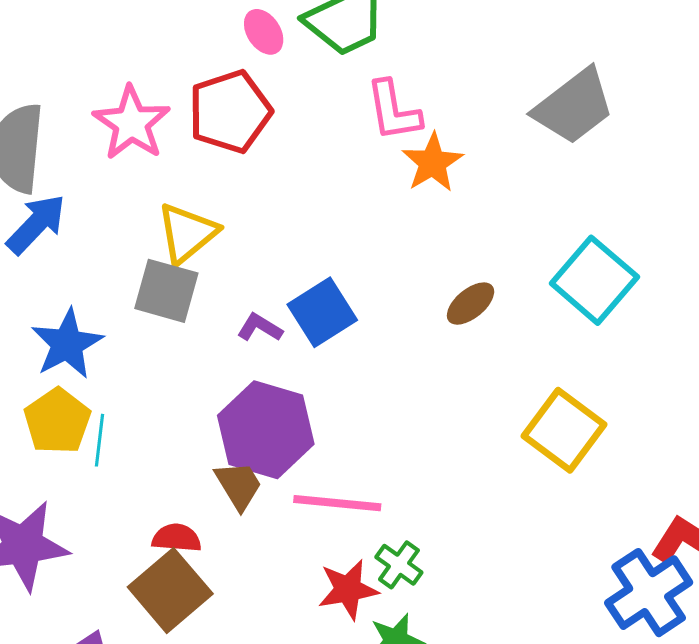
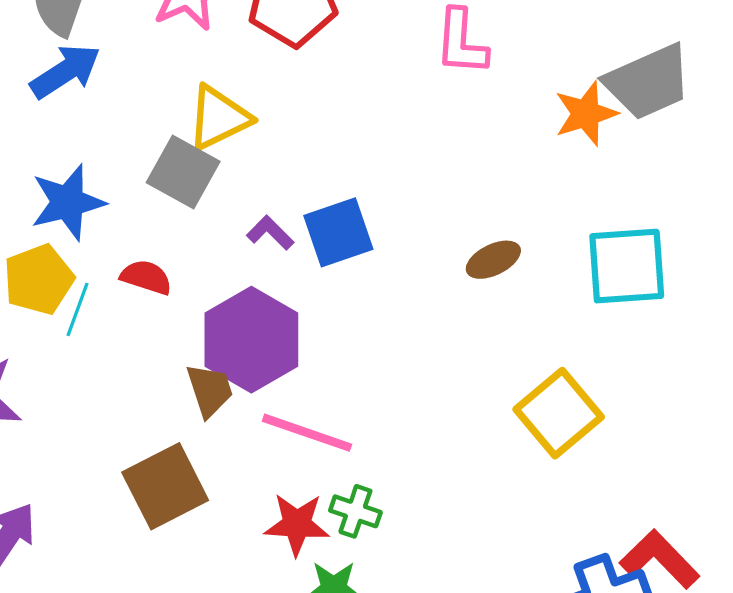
orange star: (433, 163) -> (586, 114), moved
cyan square: (594, 280) -> (627, 266), turned 32
red semicircle: (177, 538) -> (146, 277), moved
green cross: (399, 565) -> (355, 511), turned -30
brown square: (170, 590) -> (165, 486), moved

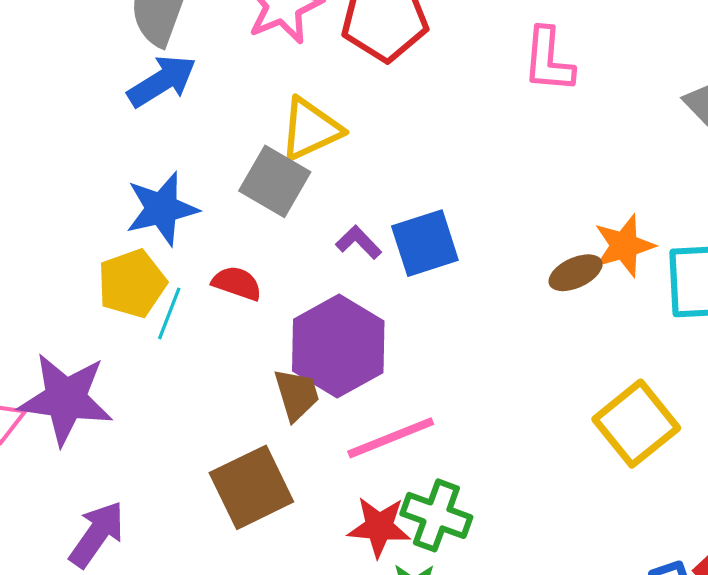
orange star: (586, 114) -> (624, 246), moved
pink line: (307, 433) -> (391, 438), turned -42
green cross: (355, 511) -> (436, 515), size x1.4

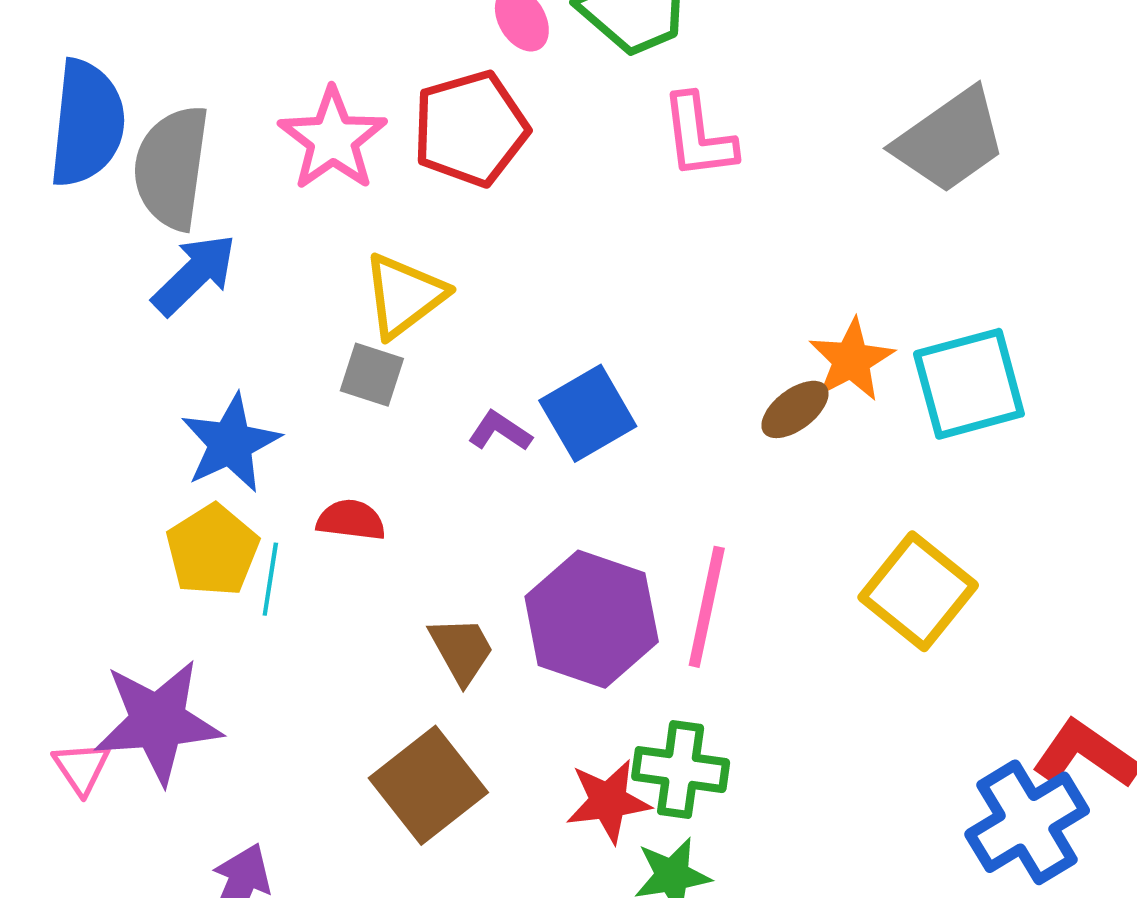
gray square: (275, 181) -> (372, 375), size x0.7
purple hexagon: (338, 346) -> (592, 619), moved
pink line: (391, 438) -> (707, 607), moved, turned -44

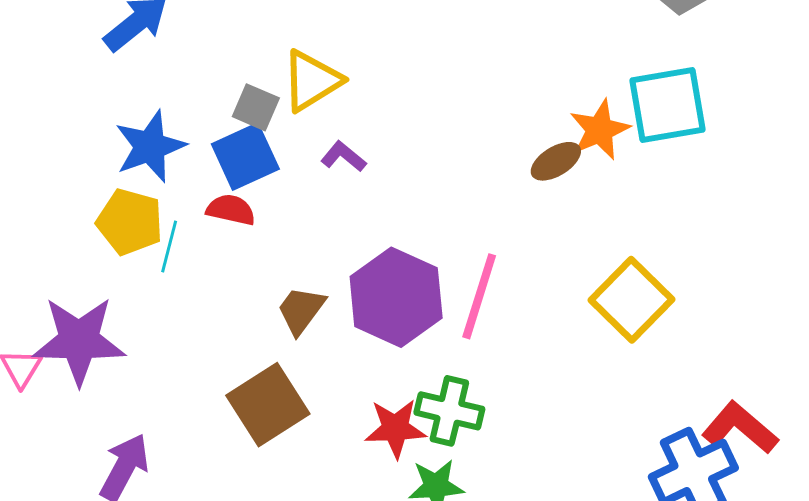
yellow triangle: (404, 296) -> (312, 81), moved
cyan square: (969, 384) -> (667, 105), moved
blue square: (588, 413) -> (245, 157), moved
yellow pentagon: (213, 550) -> (130, 222), turned -30
brown trapezoid: (462, 650) -> (301, 310), turned -120

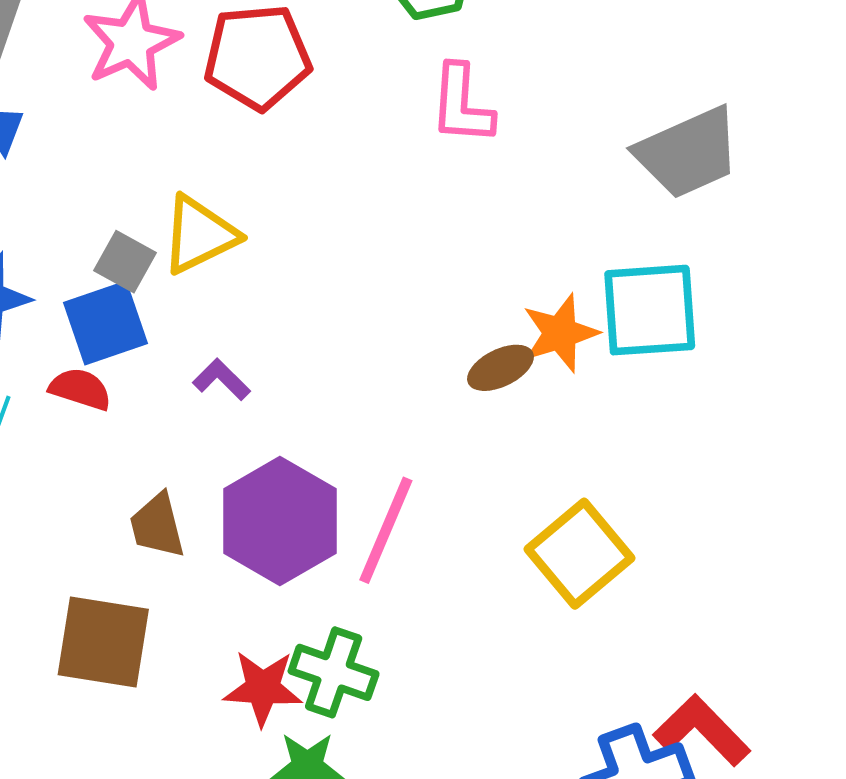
purple L-shape: (343, 156) -> (221, 379), moved
brown trapezoid: (301, 310) -> (157, 526), turned -56
brown square: (268, 405) -> (103, 642), turned 36

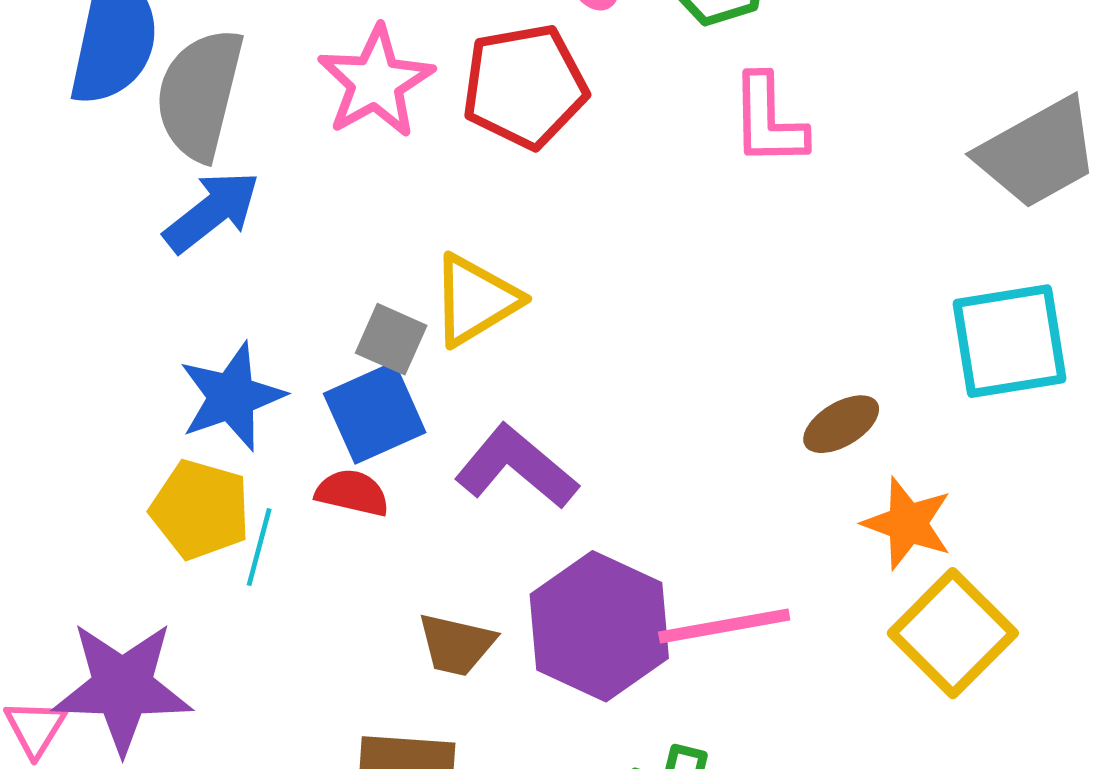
orange star: (560, 333) -> (908, 523), moved, turned -30
purple L-shape: (221, 379) -> (516, 467), size x1.8
brown trapezoid: (157, 526) -> (456, 645), turned -58
pink line: (386, 530) -> (724, 626), turned 62

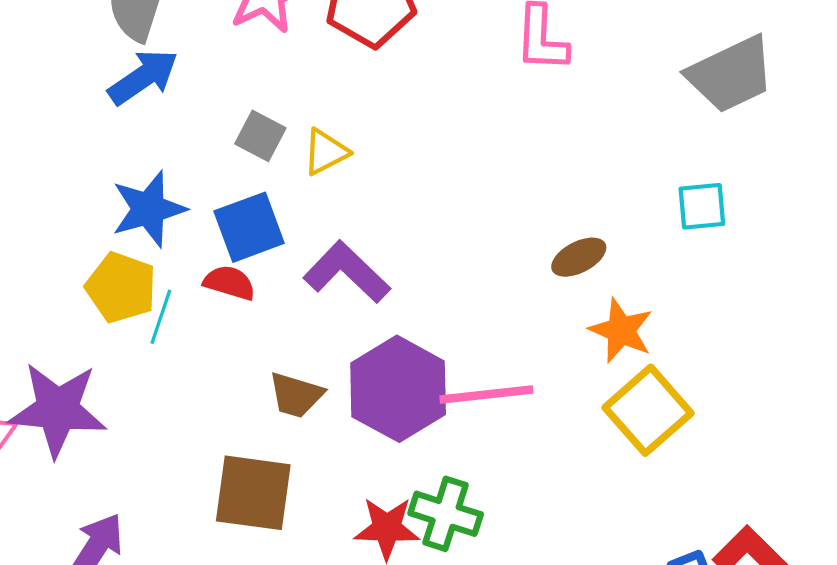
yellow triangle: (475, 300) -> (326, 152), size x0.7
gray square: (391, 339) -> (260, 136), moved
cyan square: (1010, 341) -> (702, 206), size x0.6

